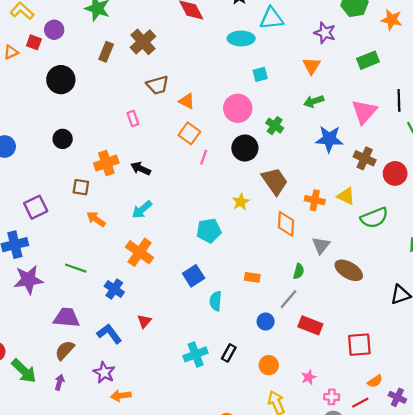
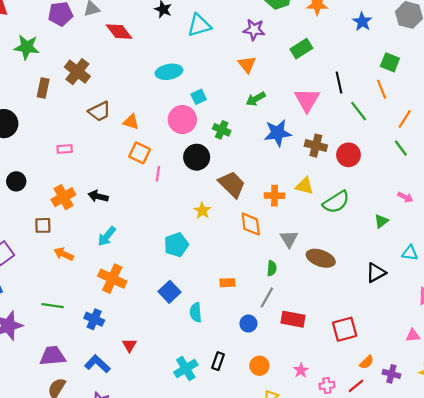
cyan ellipse: (241, 38) -> (169, 72), moved
cyan square: (260, 74) -> (199, 97), moved
pink rectangle: (133, 119) -> (65, 149), moved, turned -64

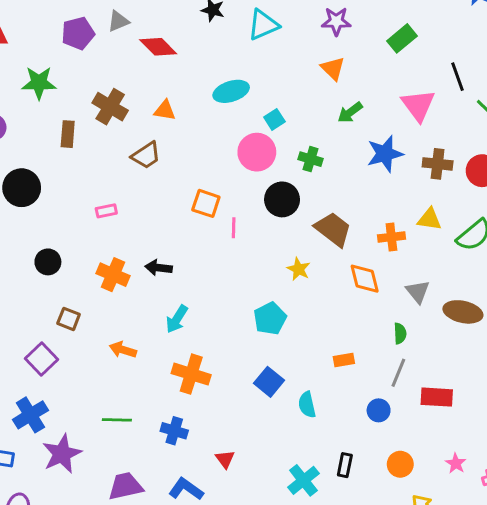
orange triangle: (131, 122) -> (165, 110), moved
orange cross: (63, 197) -> (113, 275), turned -30
brown square: (43, 225) -> (69, 319), moved, turned 30

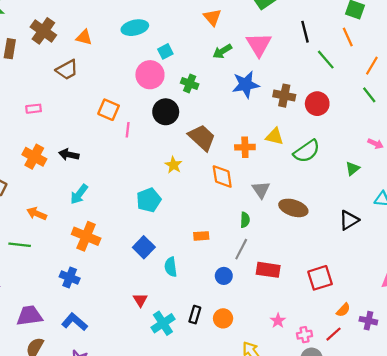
pink triangle: (418, 105) -> (259, 45), moved
green line: (117, 420) -> (20, 245), moved
red triangle: (225, 459) -> (140, 300), moved
orange circle: (400, 464) -> (223, 318), moved

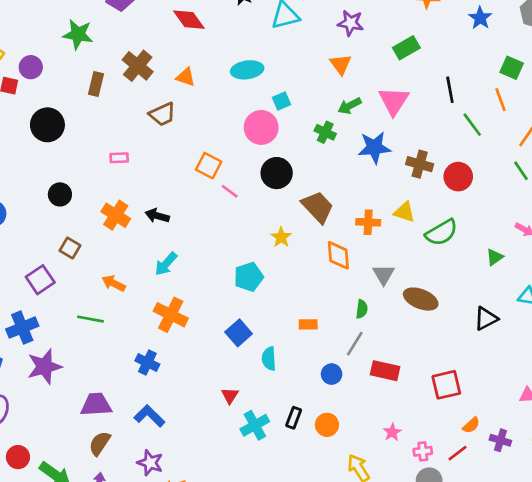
green cross: (190, 83) -> (325, 132), moved
pink line: (128, 130) -> (230, 191), turned -64

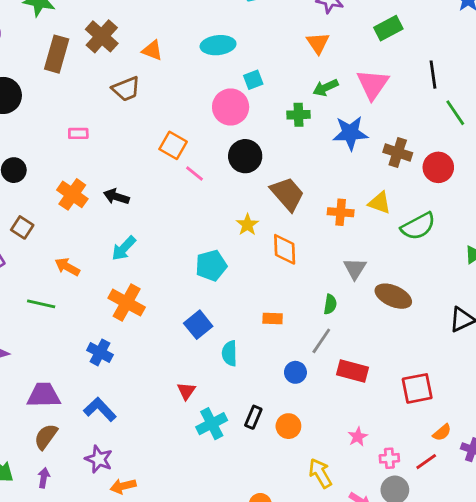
brown rectangle: (96, 84) -> (57, 54), size x1.4
green cross: (325, 132) -> (299, 115), turned -30
orange diamond: (338, 255) -> (285, 249), moved

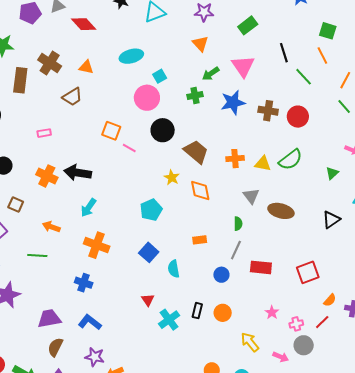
black arrow: (116, 197) -> (78, 173), size x1.5
yellow triangle: (380, 203) -> (263, 164), moved

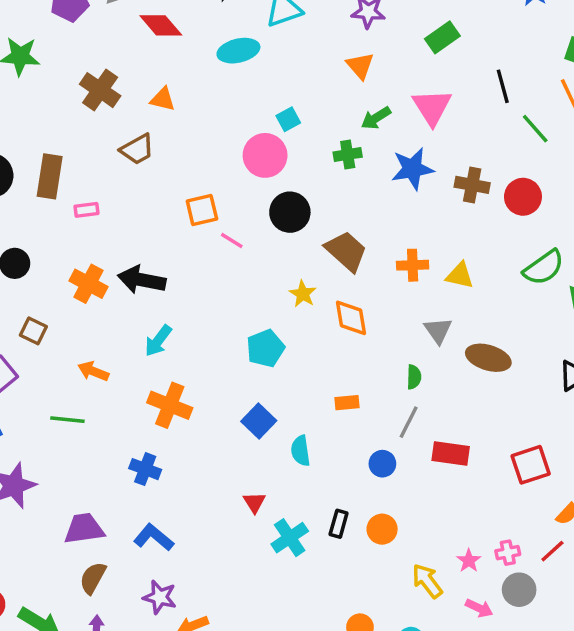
cyan ellipse: (131, 56) -> (238, 51), moved
brown rectangle: (20, 80) -> (50, 176), moved
orange square: (111, 131) -> (202, 210), turned -36
green semicircle: (290, 160) -> (544, 268), moved
pink star: (272, 312) -> (469, 561), moved

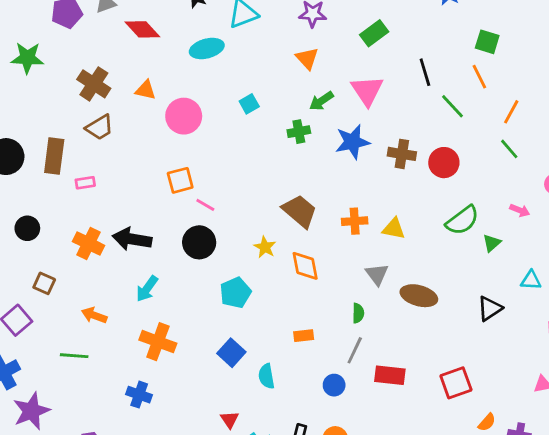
brown trapezoid: (137, 149) -> (100, 127), moved
pink circle: (265, 155) -> (184, 116), moved
black circle: (290, 212) -> (199, 242), moved

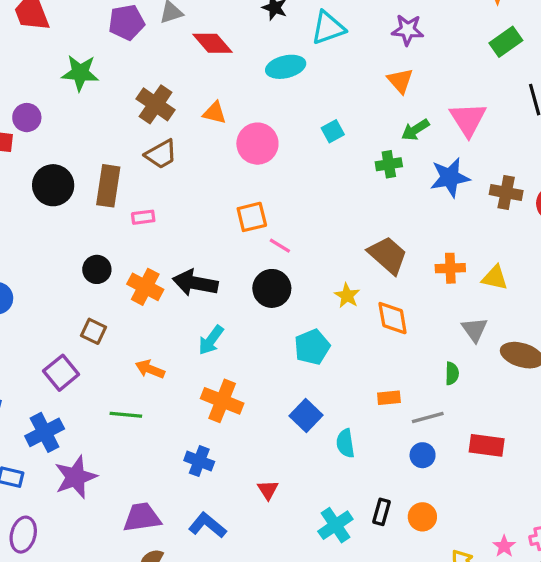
green rectangle: (374, 33) -> (506, 42), moved
black circle: (27, 228) -> (97, 269), moved
gray line: (355, 350) -> (428, 417), moved, turned 48
red triangle: (230, 420) -> (268, 490), moved

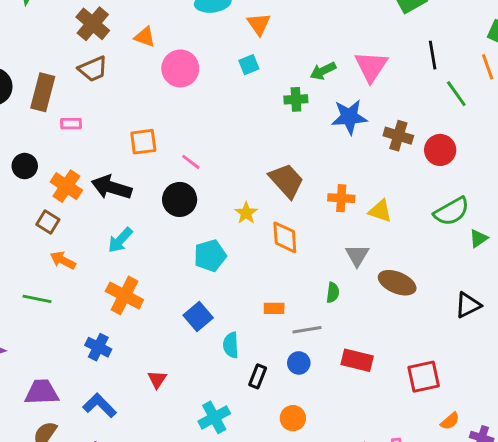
orange triangle: (400, 81) -> (259, 24), moved
orange square: (252, 217) -> (143, 142), moved
brown square: (94, 331) -> (48, 222), moved
black rectangle: (381, 512) -> (258, 376), moved

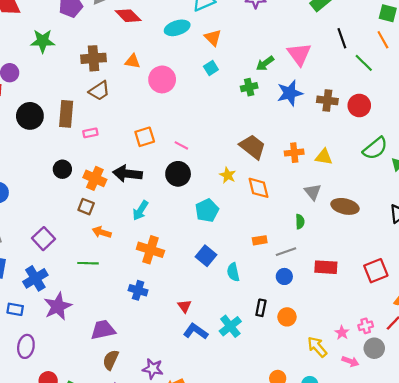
brown cross: (93, 24) -> (93, 58), turned -35
black rectangle: (258, 376) -> (261, 308), moved
blue L-shape: (100, 405) -> (196, 331), moved

